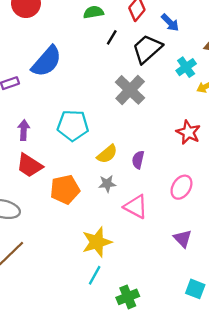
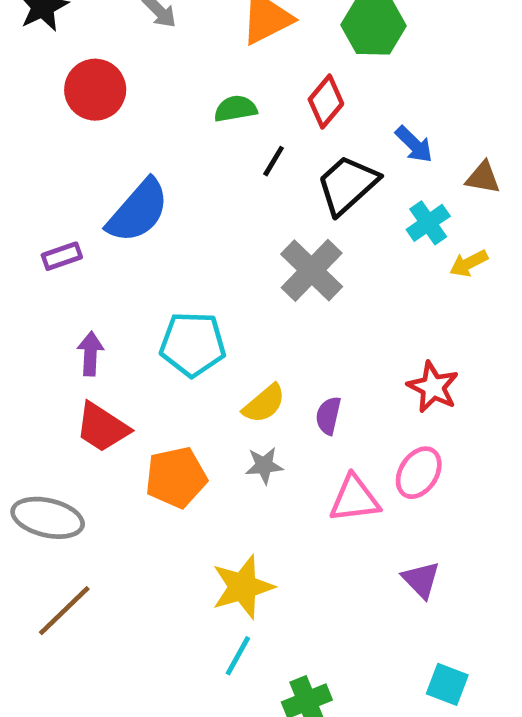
blue arrow: (170, 23) -> (414, 144), moved
red star: (188, 132) -> (433, 387), moved
pink triangle: (136, 207) -> (354, 499), moved, turned -35

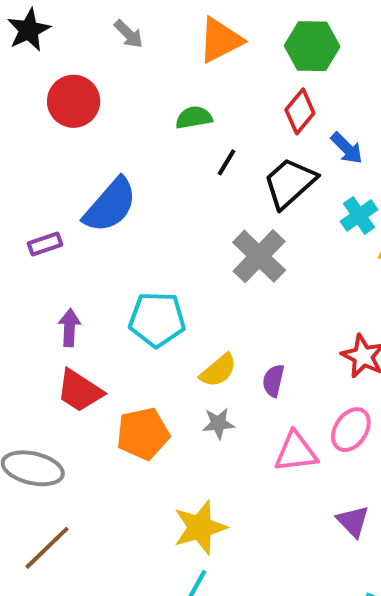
red diamond: (326, 102) -> (300, 111), moved

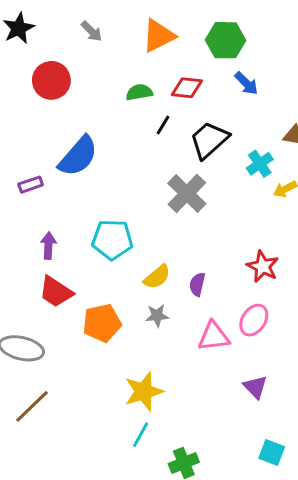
red diamond: (300, 111) -> (187, 88), moved, turned 56
blue arrow: (347, 148) -> (246, 83), moved

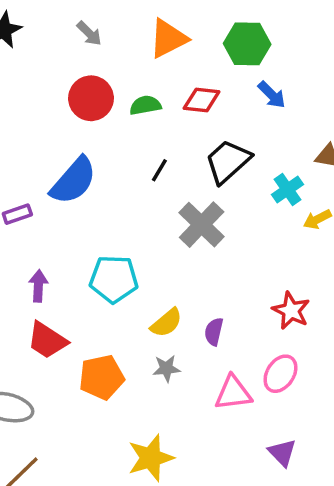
red circle: (51, 80) -> (91, 98), moved
black line: (163, 125) -> (159, 170), moved

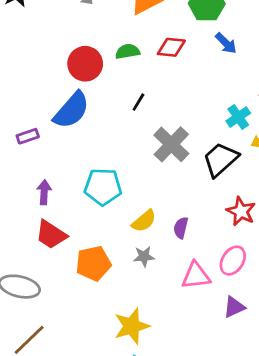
red circle: (91, 98) -> (85, 64), moved
black trapezoid: (228, 161) -> (220, 159), moved
purple triangle: (282, 453) -> (234, 307), moved, turned 50

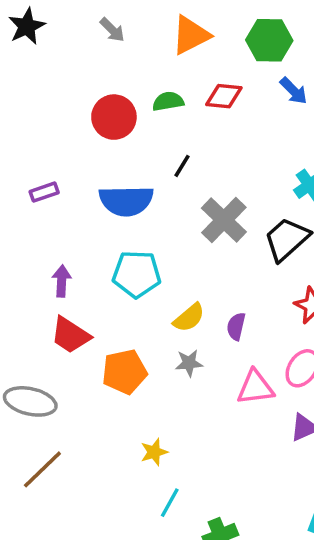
blue semicircle: (71, 110) -> (126, 201), moved, turned 48
purple rectangle: (28, 136) -> (44, 192), moved
yellow star: (132, 326) -> (154, 452), moved, size x0.6

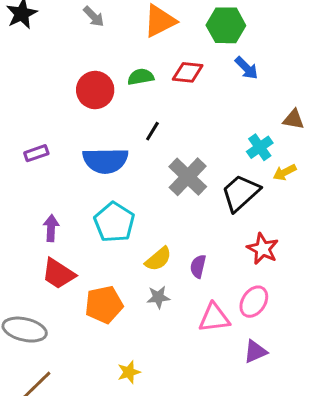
cyan pentagon: (137, 274) -> (114, 222), turned 30

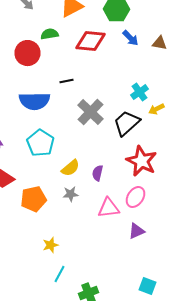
red diamond: (188, 72) -> (90, 41), size x1.4
green semicircle: (141, 77) -> (50, 34), moved
brown triangle: (294, 119) -> (160, 43), moved
black line: (152, 131) -> (66, 81), turned 48
red star: (263, 249) -> (142, 161), size x1.4

